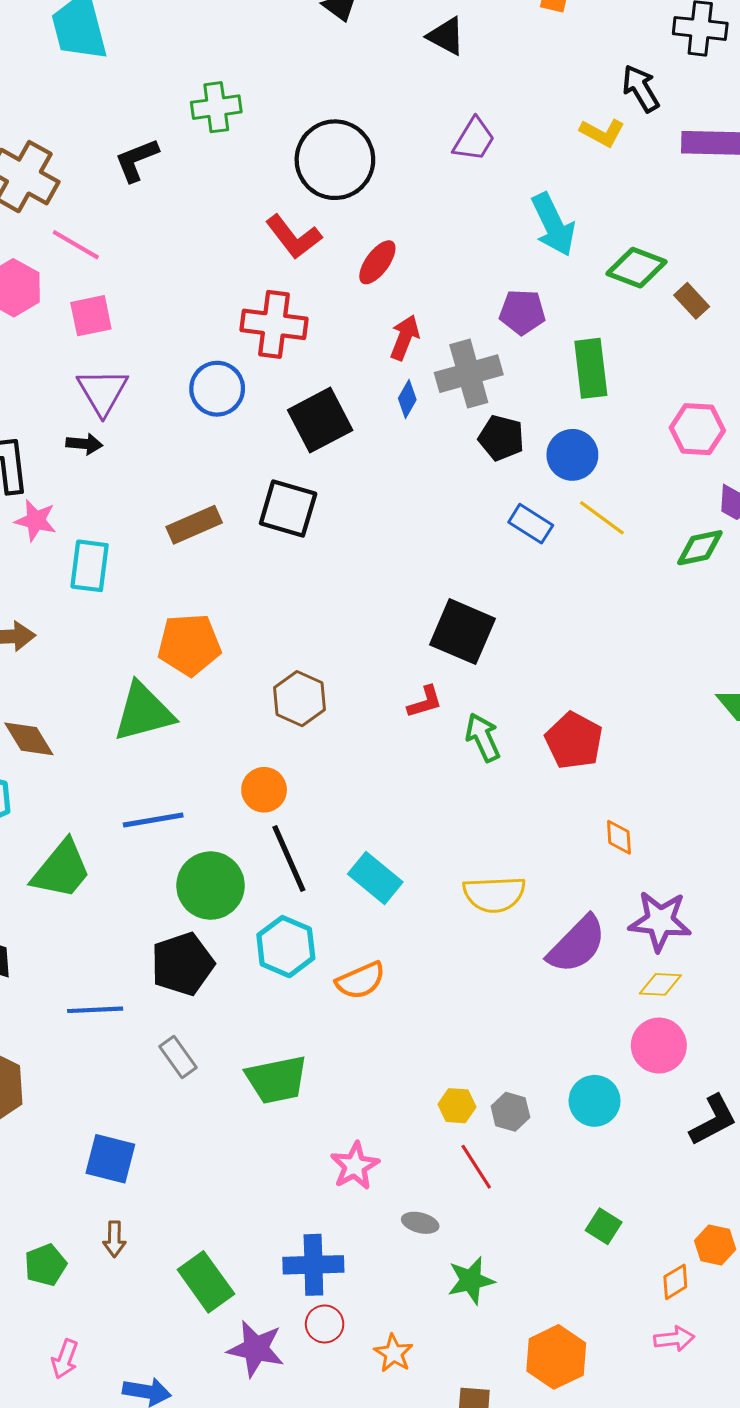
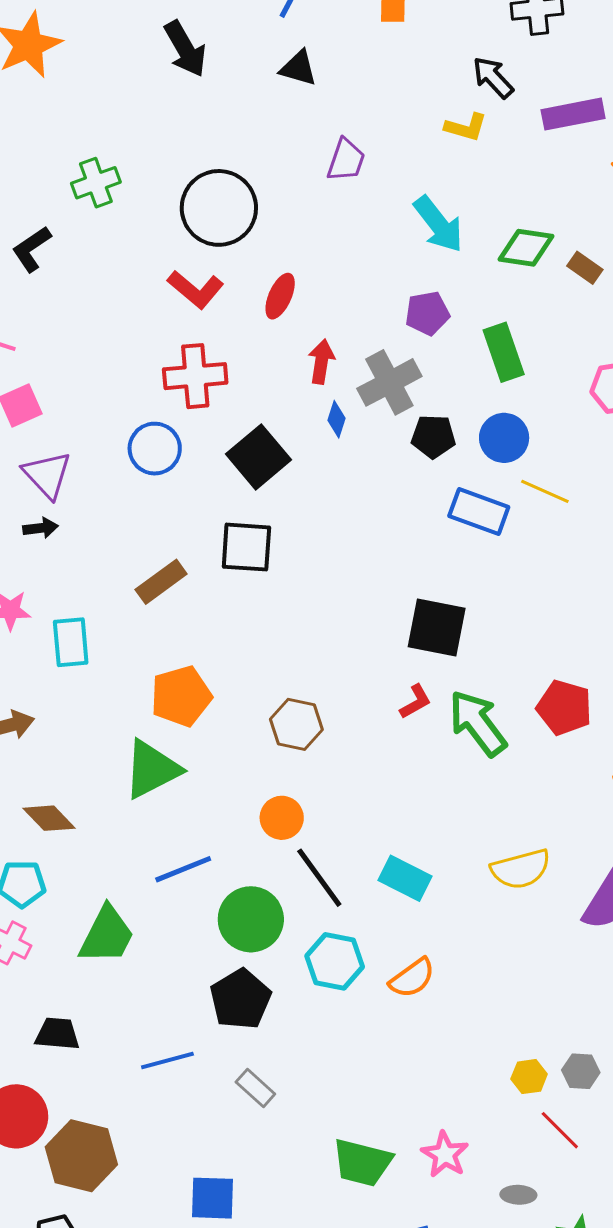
blue rectangle: (531, 524) -> (479, 511), size x1.4
green arrow: (483, 737) -> (478, 723), size x1.5
green trapezoid: (277, 1080) -> (362, 1163), moved, turned 38

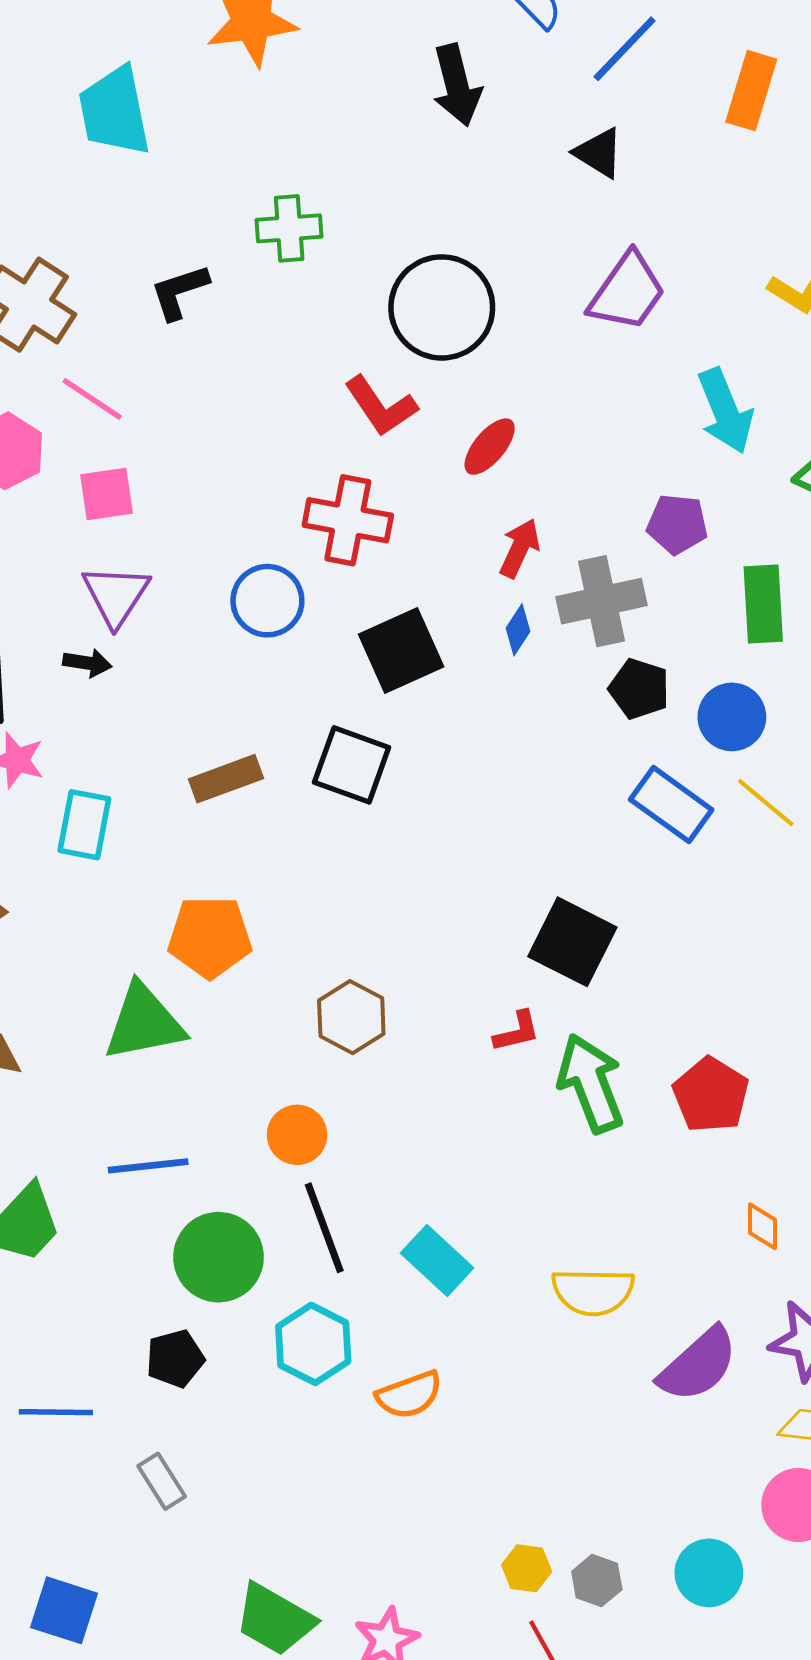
purple trapezoid: (346, 160) -> (627, 292), size x1.4
black pentagon: (240, 999) -> (175, 1359), size x0.7

